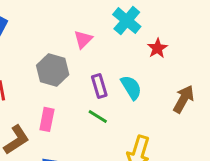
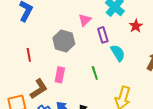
purple rectangle: (99, 86) -> (103, 35), moved
green line: (98, 117) -> (95, 73), turned 40

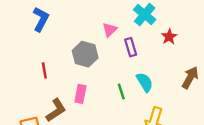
cyan semicircle: (118, 53) -> (145, 82), moved

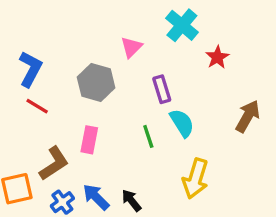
blue L-shape: (41, 19) -> (30, 69), moved
purple rectangle: (131, 47) -> (162, 89), moved
red line: (44, 70) -> (37, 106), turned -49

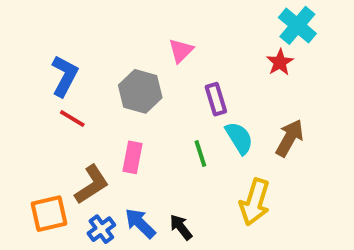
cyan cross: (182, 25) -> (297, 25), moved
brown arrow: (248, 116) -> (290, 138), moved

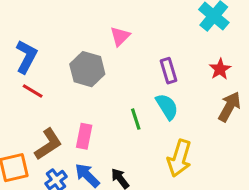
red star: (280, 62) -> (220, 69), moved
purple rectangle: (216, 99) -> (169, 71), moved
brown arrow: (290, 138) -> (229, 107), moved
pink rectangle: (132, 157) -> (84, 136), moved

